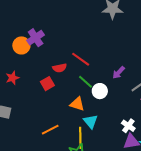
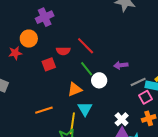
orange circle: (21, 45) -> (29, 39), moved
purple arrow: (119, 73) -> (121, 65), turned 32
orange triangle: (77, 104) -> (75, 89), turned -49

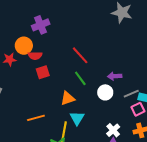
red semicircle: (63, 51) -> (35, 56), moved
white circle: (99, 80) -> (105, 92), moved

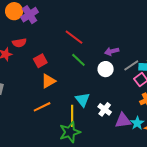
orange circle: (24, 46) -> (14, 11), moved
red semicircle: (35, 56) -> (19, 43), moved
orange triangle: (68, 98) -> (48, 81), moved
white cross: (113, 130) -> (105, 109), moved

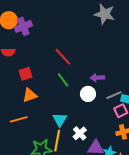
yellow line: (72, 116) -> (57, 141), moved

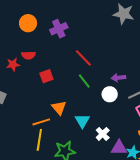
purple cross: (23, 26) -> (59, 29), moved
orange triangle: (30, 95) -> (59, 108), moved, turned -49
yellow line: (57, 141) -> (39, 140), moved

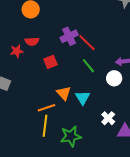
purple cross: (59, 29) -> (69, 36), moved
cyan triangle: (82, 121) -> (83, 98), moved

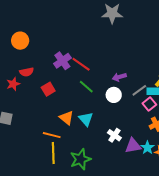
orange line: (46, 108) -> (52, 135), turned 42

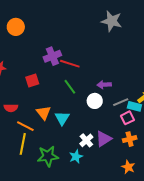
red line: (81, 64) -> (70, 64), turned -30
red semicircle: (27, 72) -> (11, 108), moved
purple triangle: (133, 146) -> (104, 139), moved, turned -36
cyan star: (147, 148) -> (76, 157), moved

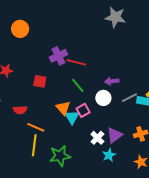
red square: (32, 81) -> (40, 81), turned 32
orange triangle: (44, 113) -> (63, 108), moved
pink square: (127, 118) -> (83, 110), moved
cyan star: (76, 157) -> (109, 155), moved

